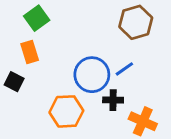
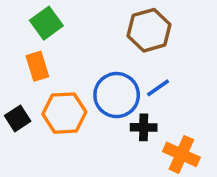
brown hexagon: (136, 22) -> (149, 30), moved
black square: (14, 82) -> (18, 118), moved, turned 30
orange hexagon: (66, 111) -> (64, 113), moved

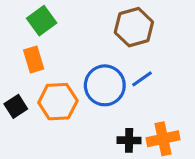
black cross: (144, 127) -> (129, 140), moved
orange cross: (181, 154) -> (163, 139), turned -36

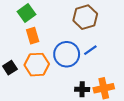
orange rectangle: (34, 59) -> (33, 36), moved

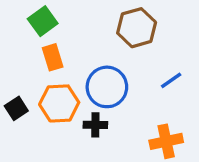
blue line: (90, 50) -> (171, 80), moved
black cross: (82, 89) -> (95, 125), moved

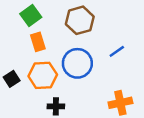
brown hexagon: (137, 28) -> (80, 20), moved
blue line: (171, 80) -> (117, 51), moved
black cross: (95, 125) -> (56, 106), moved

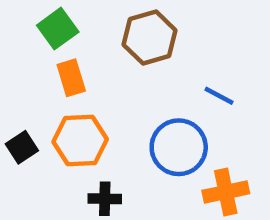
blue line: (117, 51) -> (219, 96), turned 63
blue circle: (77, 63) -> (179, 147), moved

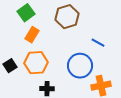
orange rectangle: (71, 78) -> (32, 35), turned 49

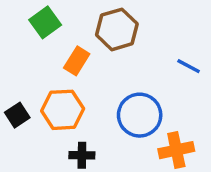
orange rectangle: (32, 35) -> (77, 61), moved
blue line: (98, 43) -> (189, 66), moved

